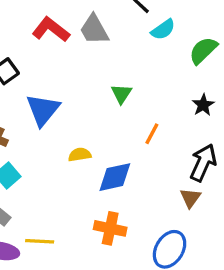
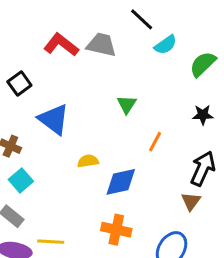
gray trapezoid: (94, 30) -> (101, 45), turned 132
black star: (203, 105) -> (203, 115), turned 30
blue triangle: (43, 110) -> (54, 119), turned -32

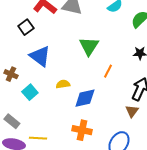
black square: (19, 84) -> (26, 27), moved
green triangle: (127, 104) -> (89, 46), size x1.5
cyan square: (21, 180) -> (30, 92), moved

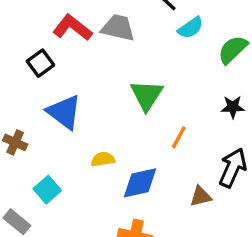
cyan square: (30, 92) -> (47, 190), moved
brown triangle: (132, 111) -> (201, 196), moved, turned 40

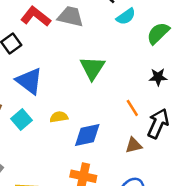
orange line: (179, 137) -> (132, 108), moved, turned -60
cyan square: (47, 190) -> (21, 120), moved

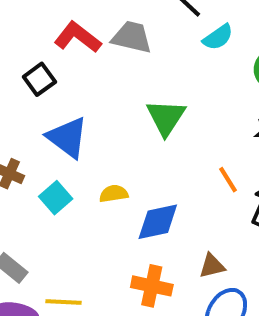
brown triangle: (134, 145) -> (212, 266), moved

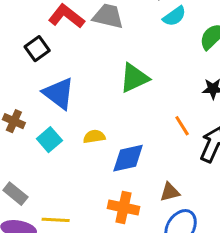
green triangle: (166, 117) -> (134, 78), turned 32

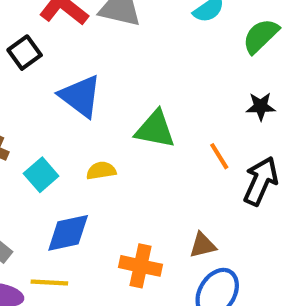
green triangle: (134, 78) -> (155, 129), moved, turned 36
blue triangle: (59, 93) -> (80, 96), moved
blue diamond: (128, 158) -> (68, 233), moved

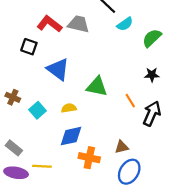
black square: (25, 53) -> (29, 47), turned -35
blue diamond: (68, 233) -> (71, 136), moved

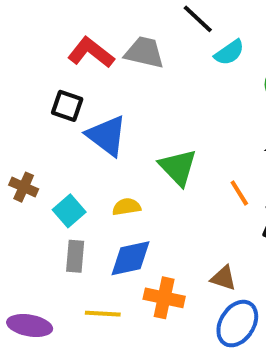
black square: (29, 47) -> (67, 106), moved
green triangle: (97, 87) -> (178, 167), turned 35
brown triangle: (122, 147) -> (223, 278), turned 32
gray rectangle: (14, 148) -> (75, 256), moved, turned 56
yellow line: (42, 166) -> (103, 314), moved

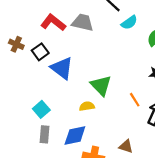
black square: (67, 106) -> (40, 52), turned 35
brown cross: (24, 187) -> (16, 44), moved
yellow semicircle: (127, 207) -> (87, 106), moved

